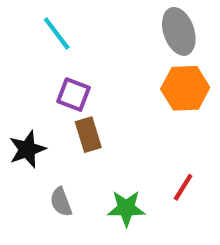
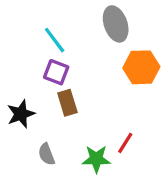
gray ellipse: (179, 31) -> (116, 24), moved
cyan line: (57, 34) -> (55, 40), moved
red line: (183, 187) -> (125, 143), moved

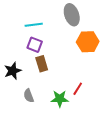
cyan line: (55, 40) -> (34, 25), turned -60

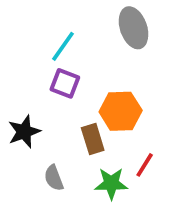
cyan line: (34, 25) -> (63, 46), turned -48
orange hexagon: (88, 42) -> (121, 111), moved
brown rectangle: (42, 64) -> (93, 139), moved

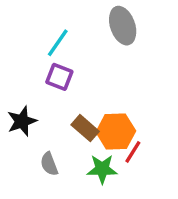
orange hexagon: (121, 111) -> (116, 131), moved
brown rectangle: (93, 139) -> (85, 128), turned -32

